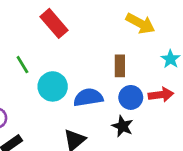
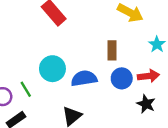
green line: (22, 65) -> (26, 89), moved
black star: (123, 126) -> (146, 104), moved

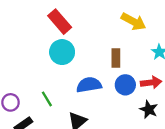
cyan circle: (52, 69) -> (62, 52), moved
green line: (26, 89) -> (47, 99), moved

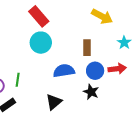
green line: (47, 99) -> (18, 80), moved, turned 40
black star: (149, 109) -> (91, 92), moved

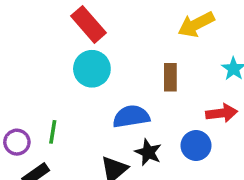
yellow arrow: (102, 16) -> (196, 24), turned 125
blue circle: (95, 71) -> (196, 146), moved
black star: (91, 92) -> (148, 152), moved

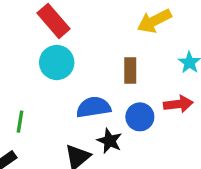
blue circle: (196, 146) -> (140, 117), moved

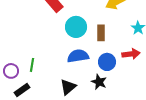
cyan circle: (57, 62) -> (76, 27), moved
black star: (109, 141) -> (99, 82), moved

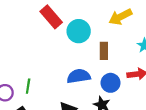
cyan circle: (76, 27) -> (79, 31), moved

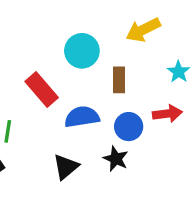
red rectangle: (51, 17) -> (42, 89), moved

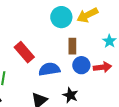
cyan circle: (82, 51) -> (61, 17), moved
blue circle: (129, 127) -> (81, 65), moved

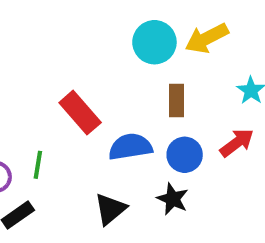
blue circle: (81, 65) -> (185, 155), moved
red arrow: (102, 67) -> (237, 143), turned -30

